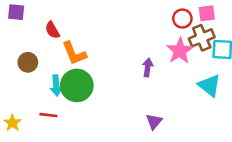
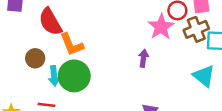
red semicircle: (52, 30) -> (50, 22), size x1.6
pink star: (180, 51) -> (161, 27), moved
brown circle: (28, 62) -> (35, 58), moved

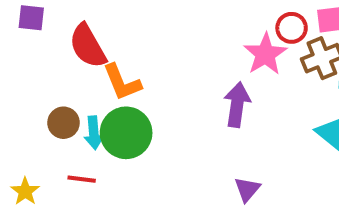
brown circle: (35, 58) -> (63, 123), moved
purple arrow: (143, 58) -> (237, 105), size x1.5

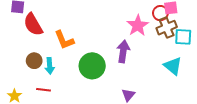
red circle: (292, 28) -> (160, 13), moved
red semicircle: (88, 46) -> (33, 24), moved
green circle: (126, 133) -> (92, 66), moved

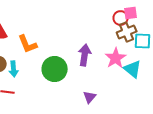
pink star: (138, 26) -> (116, 58), moved

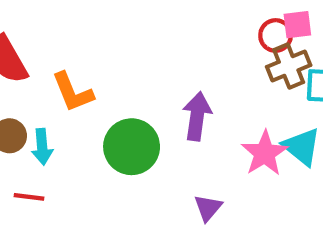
pink star: (116, 58) -> (265, 153), moved

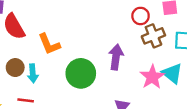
red circle: (276, 35) -> (141, 16), moved
brown cross: (289, 66) -> (153, 36), moved

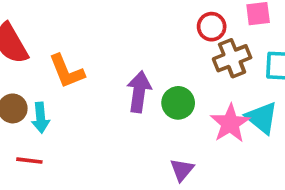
purple arrow: (116, 57) -> (139, 92), moved
green circle: (81, 73) -> (178, 103), moved, size x0.7

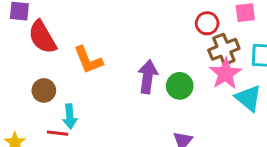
cyan arrow: (41, 118) -> (70, 116), moved
pink star: (230, 123) -> (225, 74), moved

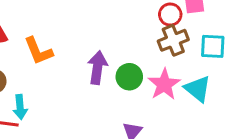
red circle: (207, 23) -> (170, 15), moved
pink star: (225, 74) -> (164, 84), moved

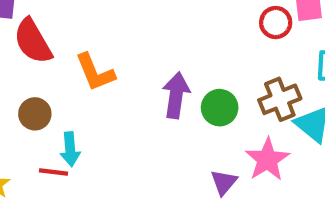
brown cross: (173, 40) -> (280, 99), moved
pink star: (164, 84) -> (267, 160), moved

